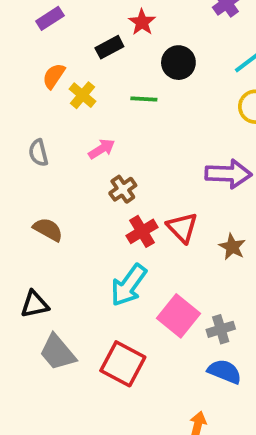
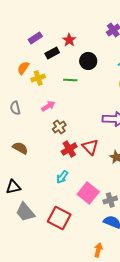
purple rectangle: (50, 18) -> (35, 38), moved
yellow cross: (83, 95) -> (38, 78), turned 32
cyan arrow: (129, 285) -> (62, 177), size x0.6

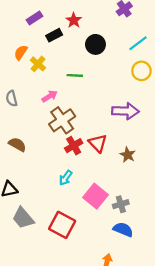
yellow cross: (38, 78) -> (38, 64), turned -32
green line: (70, 80) -> (75, 75), moved
brown cross: (59, 127) -> (62, 120), size x1.6

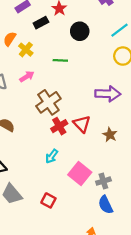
pink arrow: (49, 96) -> (27, 77), moved
red square: (62, 225) -> (48, 200), size x0.6
blue semicircle: (123, 230) -> (106, 205), turned -138

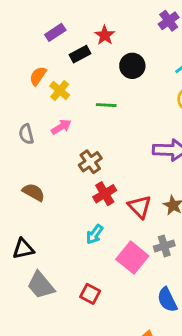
brown cross: (48, 102) -> (90, 162), size x0.7
red triangle: (82, 124) -> (140, 207), moved
gray cross: (103, 181) -> (164, 246), moved

